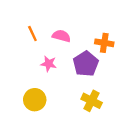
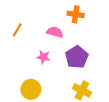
orange line: (32, 34) -> (17, 30), moved, turned 56
orange cross: (104, 43) -> (76, 14), moved

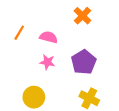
orange cross: (76, 14) -> (82, 16), turned 35
pink semicircle: (55, 32) -> (49, 37), moved

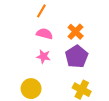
orange cross: (82, 16) -> (76, 32), moved
orange line: (19, 33) -> (41, 11), moved

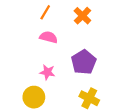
orange cross: (76, 32) -> (82, 16), moved
pink star: (43, 57) -> (47, 72), moved

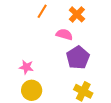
pink semicircle: (49, 37) -> (64, 34), moved
pink star: (47, 72) -> (26, 67), moved

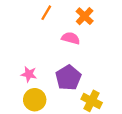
purple pentagon: (78, 58) -> (68, 78), moved

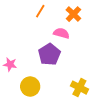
pink star: (29, 74) -> (10, 64), moved
purple pentagon: (68, 78) -> (49, 54), moved

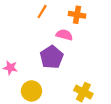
orange cross: (73, 14) -> (77, 15), turned -35

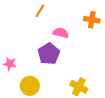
orange cross: (77, 15) -> (92, 20), moved

